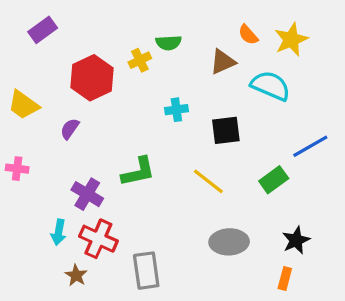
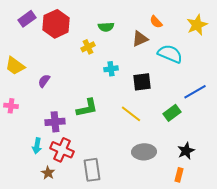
yellow star: (291, 40) -> (197, 25), moved
yellow cross: (140, 60) -> (88, 47), moved
red hexagon: (92, 78) -> (56, 24), moved
purple cross: (87, 194) -> (55, 122), turned -36

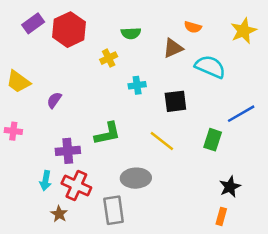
orange semicircle: (156, 22) -> (193, 27), turned -32
green rectangle: (172, 113) -> (213, 140), turned -36
gray ellipse: (144, 152) -> (136, 178), moved

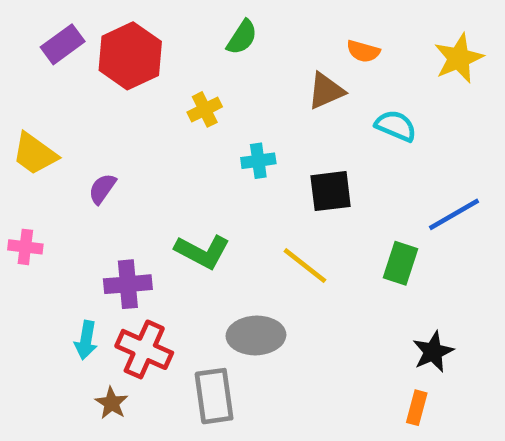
green semicircle: (131, 33) -> (242, 37), moved, turned -54
cyan semicircle: (210, 67) -> (396, 126), size x0.7
green L-shape: (107, 134) -> (202, 252), turned 40

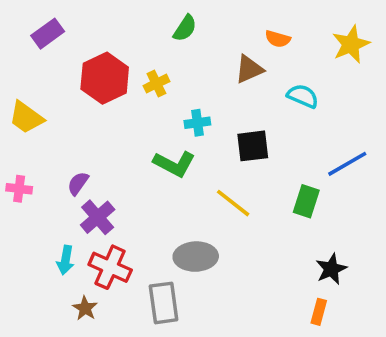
red hexagon: (130, 56) -> (105, 78), moved
purple semicircle: (102, 189) -> (78, 183), moved
green L-shape: (202, 252) -> (174, 164), moved
purple cross: (128, 284) -> (98, 217), turned -36

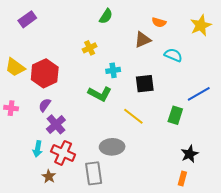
red hexagon: (105, 78) -> (45, 73), moved

